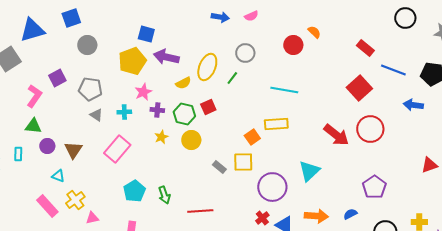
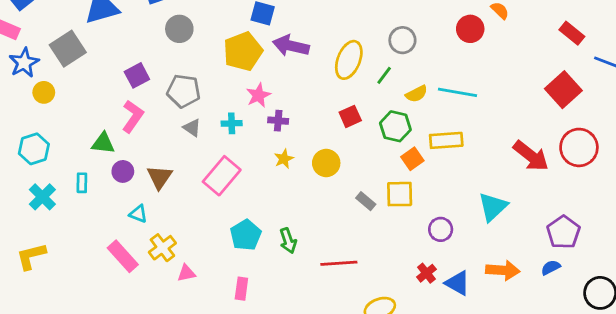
yellow semicircle: (183, 83) -> (417, 94), moved
pink L-shape: (34, 96) -> (133, 116), moved
green hexagon: (184, 114) -> (395, 126), moved
purple circle: (272, 187) -> (441, 229), size x0.6
purple pentagon: (374, 187) -> (563, 232), moved

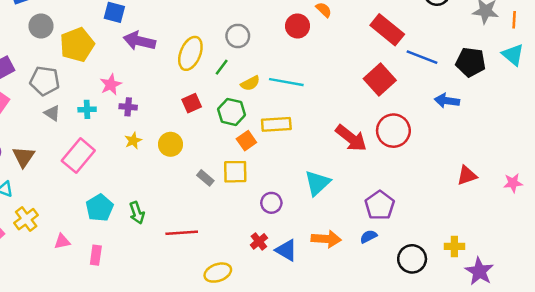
red rectangle: (572, 33) -> (387, 30), size x1.5
yellow pentagon: (243, 51) -> (77, 45), moved
pink triangle: (186, 273) -> (62, 241), moved

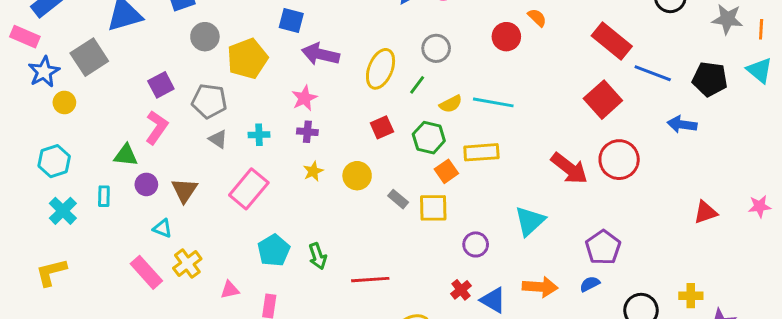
pink star: (111, 85) -> (304, 98), moved
gray rectangle: (205, 178) -> (398, 199), moved
pink star: (513, 183) -> (760, 206), moved

